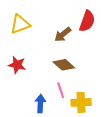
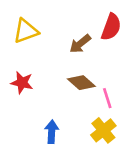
pink line: (61, 90) -> (107, 98), moved
yellow cross: (81, 102) -> (103, 130), turned -36

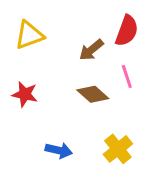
pink line: (107, 98) -> (127, 77), moved
blue arrow: (52, 132) -> (59, 150), turned 100

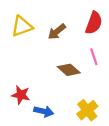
brown arrow: (91, 50) -> (57, 32), moved
red star: (25, 94) -> (21, 95), moved

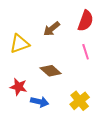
yellow triangle: (22, 26) -> (20, 44), moved
brown diamond: (69, 70) -> (51, 71), moved

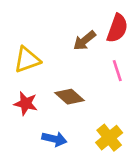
brown arrow: (52, 29) -> (84, 41), moved
red star: (19, 87) -> (26, 103), moved

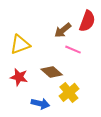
pink line: (117, 71) -> (73, 50), moved, turned -49
yellow cross: (109, 138) -> (69, 92), moved

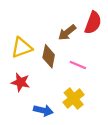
pink line: (73, 50) -> (78, 65), moved
brown diamond: (52, 72) -> (49, 56), moved, turned 60

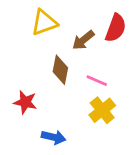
yellow triangle: (22, 48) -> (44, 23), moved
yellow cross: (74, 99) -> (102, 110), moved

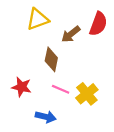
pink line: (97, 81) -> (61, 89), moved

